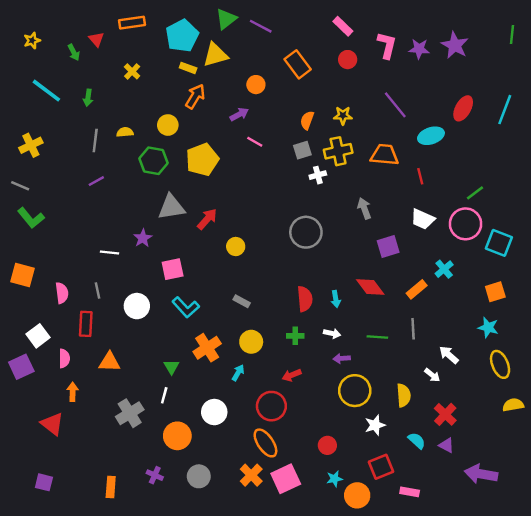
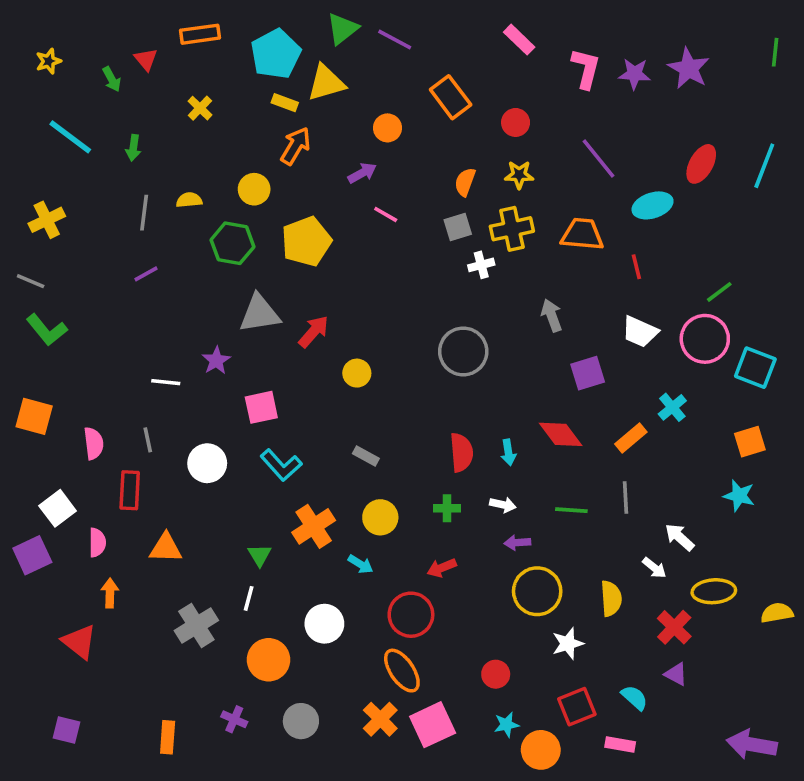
red circle: (348, 60) -> (516, 122), moved
yellow ellipse: (500, 364) -> (714, 591), moved, turned -72
cyan arrow: (238, 373) -> (360, 564), turned 91
cyan semicircle: (417, 441) -> (635, 698), moved
purple arrow: (481, 474) -> (752, 744), moved

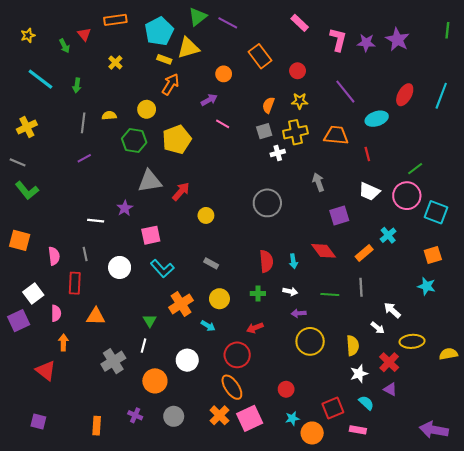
white star: (568, 644) -> (359, 374), moved

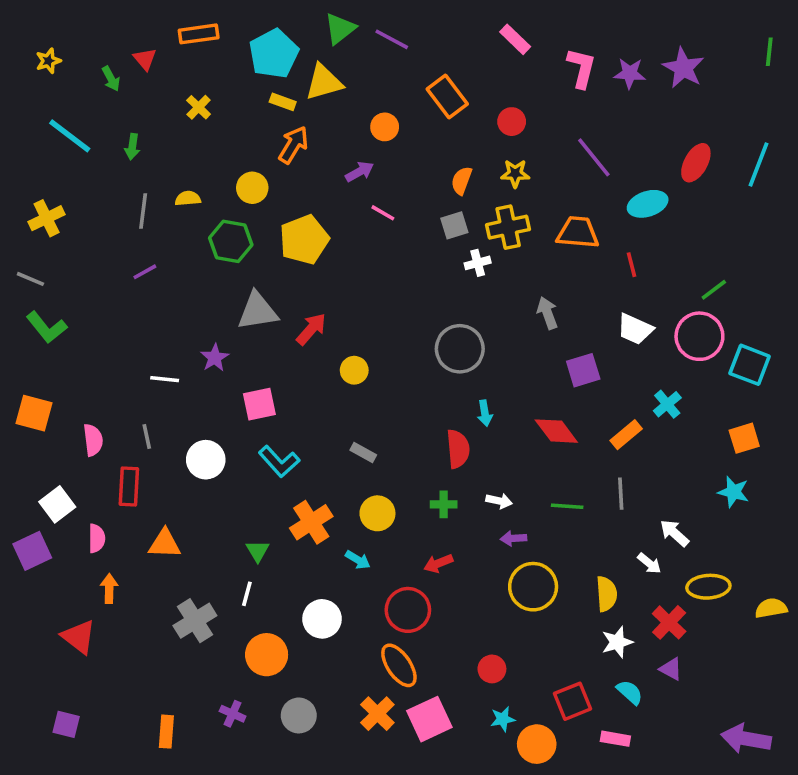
cyan arrow: (293, 261) -> (485, 413), moved

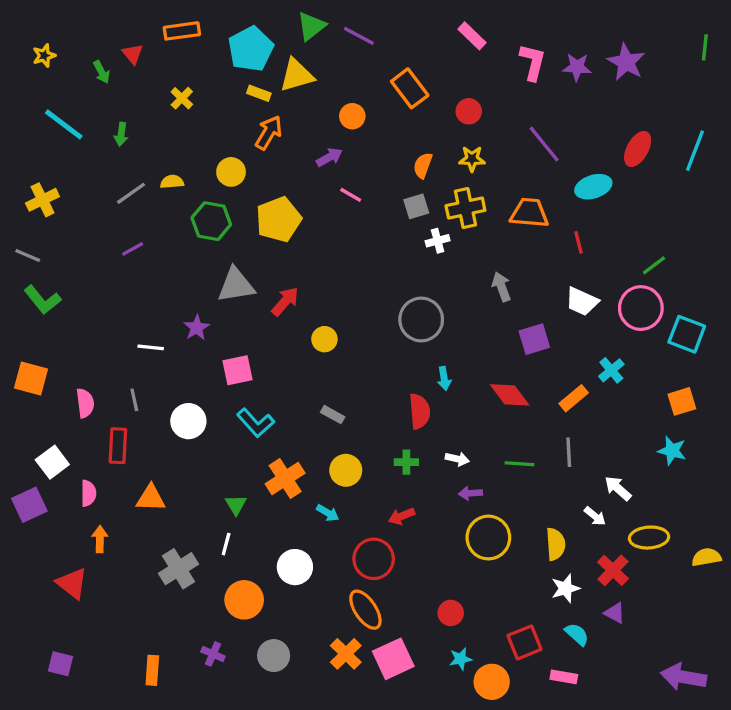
gray line: (143, 211) -> (131, 193), turned 48

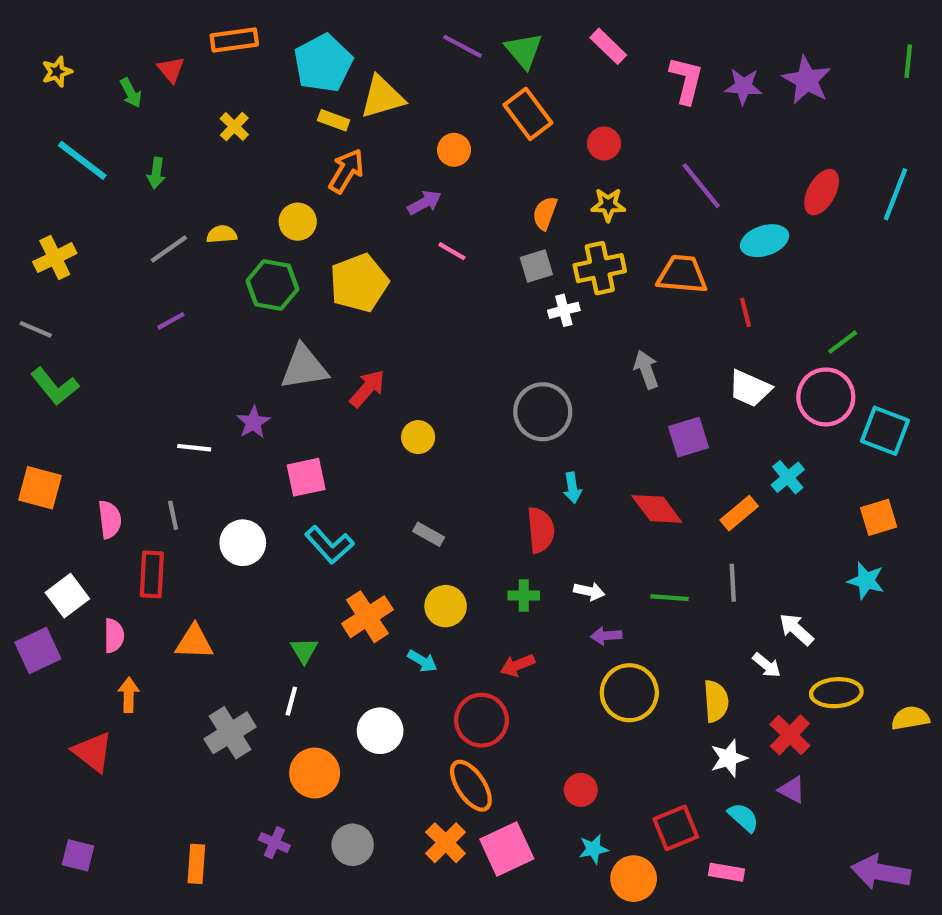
green triangle: (311, 26) -> (524, 51), moved, turned -32

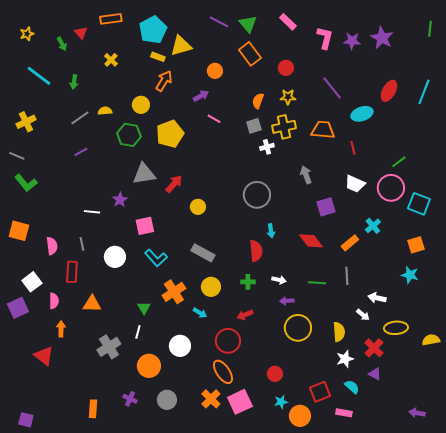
gray rectangle: (429, 534) -> (203, 253), size x1.6
white arrow: (796, 629) -> (377, 298), turned -30
purple square: (78, 855) -> (26, 420), moved
purple arrow: (881, 872) -> (417, 413), size x0.6

